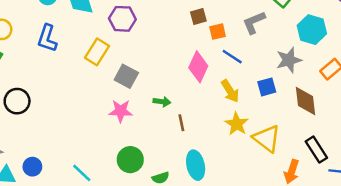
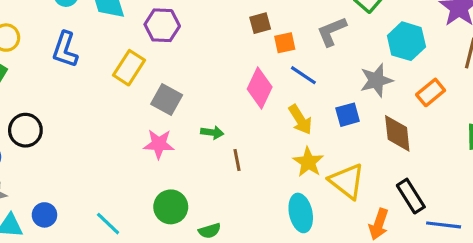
cyan ellipse: (196, 165) -> (301, 213), moved

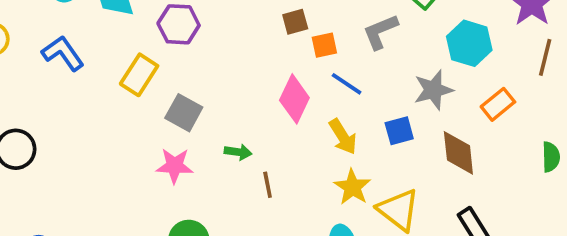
blue L-shape: (65, 50) -> (63, 53), turned 126

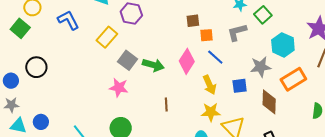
orange rectangle: (498, 104) -> (293, 79), size x1.4
green arrow: (238, 152) -> (153, 65), moved, size x1.5
yellow star: (352, 187) -> (211, 112), turned 30

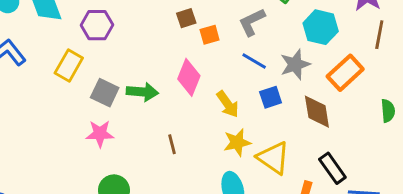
blue line: (215, 57) -> (254, 61), moved

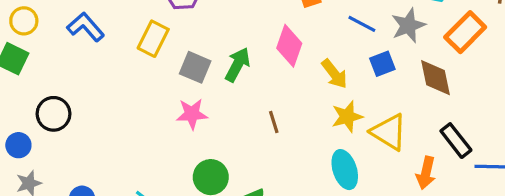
green arrow: (142, 92) -> (238, 65), turned -64

